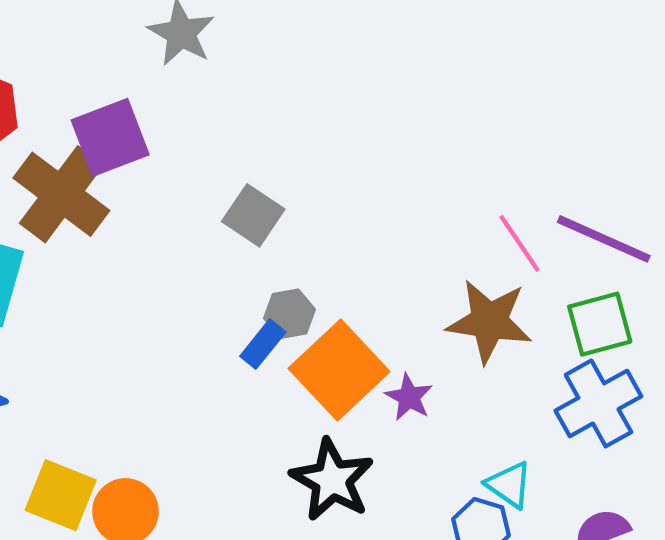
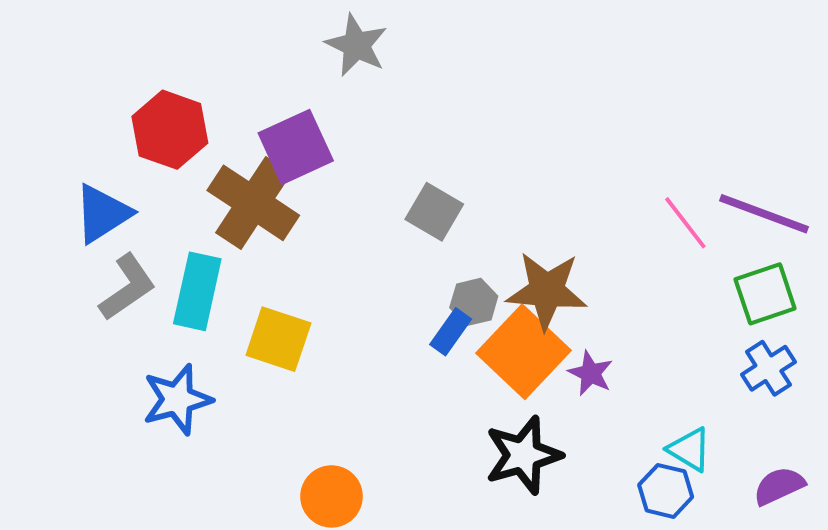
brown star: (489, 321) -> (547, 291), moved
blue cross: (598, 403) -> (768, 368), size x0.7
black star: (332, 480) -> (523, 455), turned 30
yellow square: (61, 495) -> (278, 339), moved

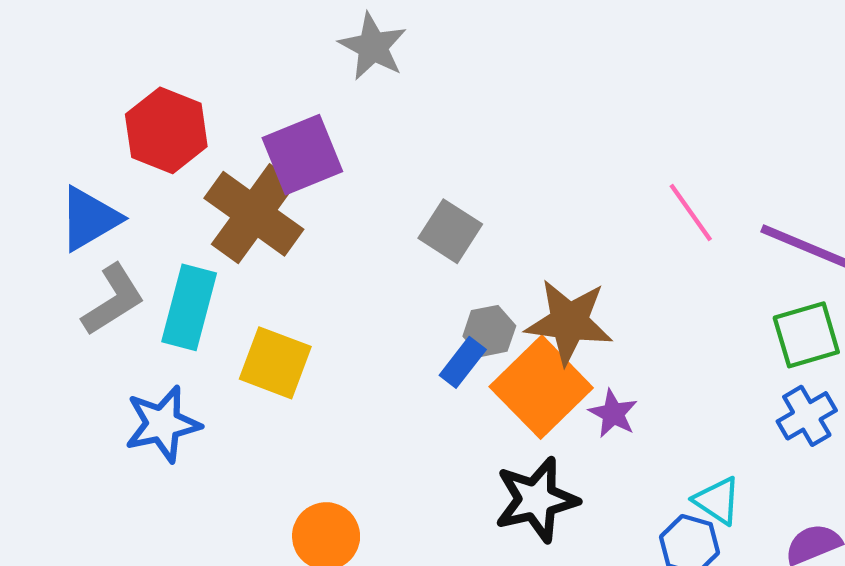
pink line: (685, 223) -> (691, 213), moved

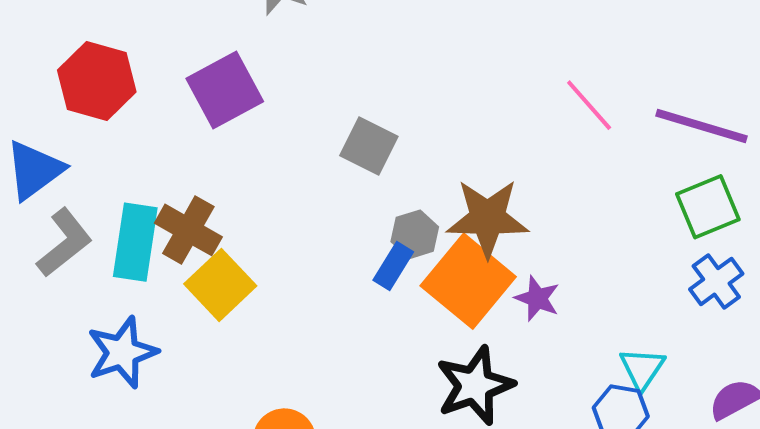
brown cross: (254, 214) -> (188, 230), moved, size x0.7
yellow square: (275, 363) -> (220, 285), turned 32
cyan triangle: (717, 501) -> (642, 369), turned 36

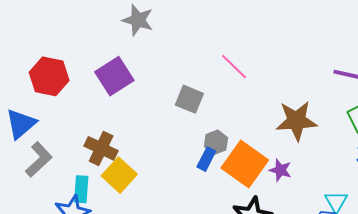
pink line: (589, 105) -> (234, 67), moved
brown star: (487, 218) -> (296, 121), moved
cyan rectangle: (135, 242) -> (81, 189), moved, size x0.7

